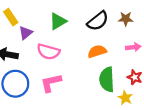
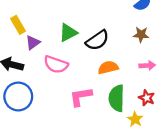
black semicircle: (98, 21) -> (97, 40), moved
pink L-shape: (51, 83) -> (81, 97), moved

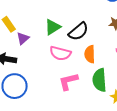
pink semicircle: (56, 64) -> (60, 53), moved
orange semicircle: (108, 68) -> (90, 54), turned -72

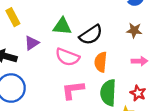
green triangle: (53, 27) -> (62, 26), turned 30
purple triangle: (23, 38) -> (32, 43), moved

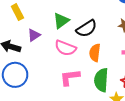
green triangle: (62, 26) -> (61, 21), turned -42

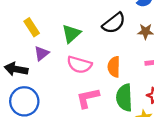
yellow rectangle: (17, 12) -> (32, 27), moved
black semicircle: (86, 29) -> (114, 23), moved

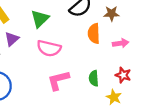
orange semicircle: (114, 67) -> (94, 33), moved
green semicircle: (124, 98) -> (94, 78), size x0.6

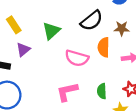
pink semicircle: (49, 48) -> (77, 58), moved

